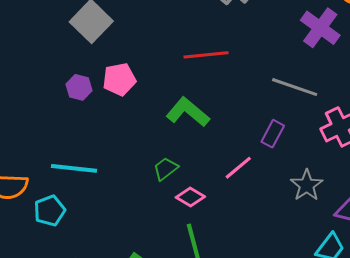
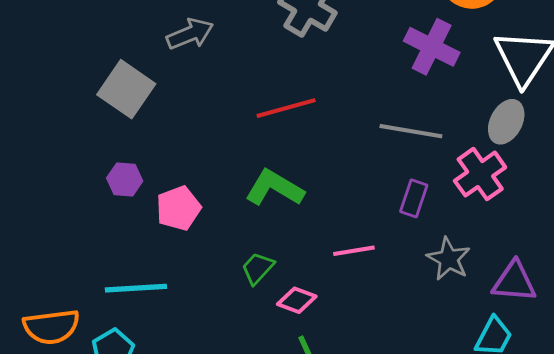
pink pentagon: (119, 79) -> (178, 208), moved
purple rectangle: (273, 134) -> (414, 198), moved
pink line: (238, 168) -> (354, 251), turned 40

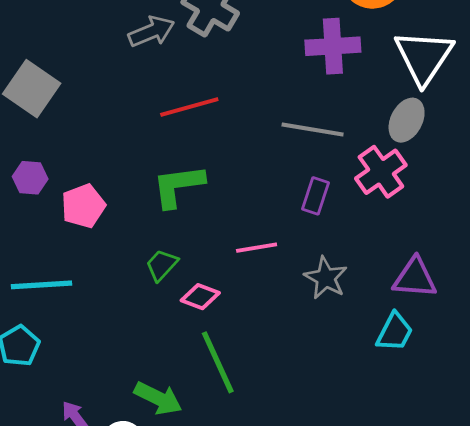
gray arrow: (190, 34) -> (151, 32), moved
purple cross: (432, 47) -> (333, 46), turned -30
green L-shape: (275, 188) -> (178, 186), turned -38
gray star: (449, 259) -> (326, 278), moved

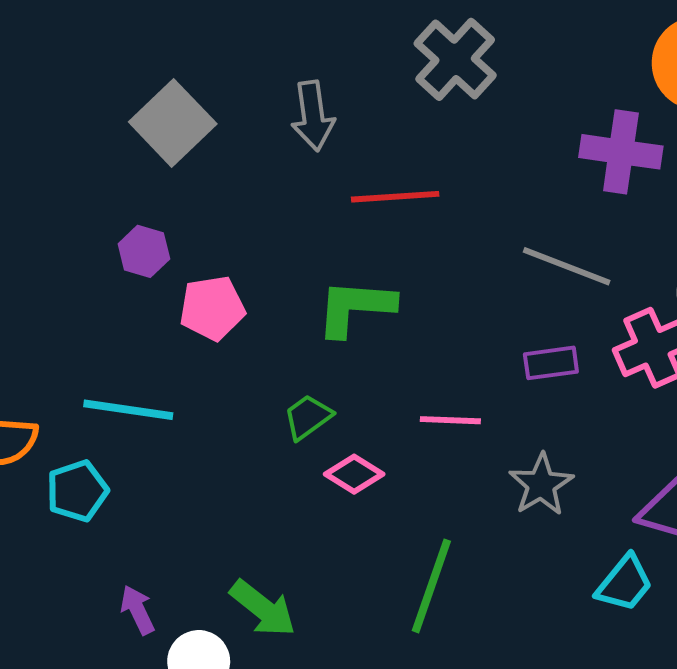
gray arrow: (151, 32) -> (313, 116), moved, turned 93
purple rectangle: (315, 196) -> (551, 363), turned 52
green line: (218, 362) -> (431, 586), moved, turned 32

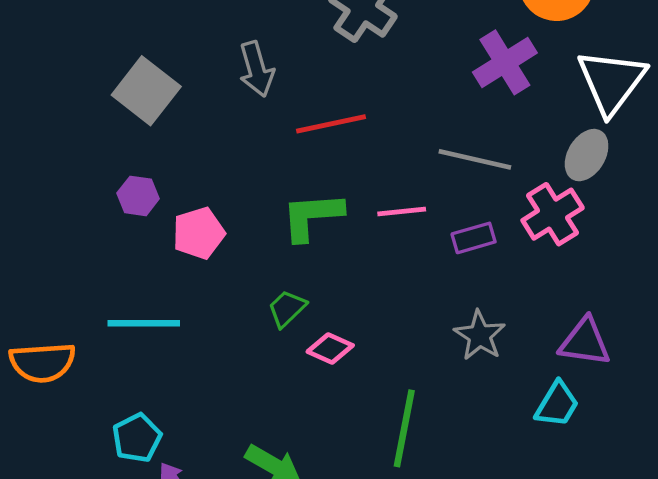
purple cross: (621, 152) -> (505, 62), turned -32
pink line: (450, 420) -> (402, 212), moved
cyan pentagon: (77, 491) -> (137, 438), moved

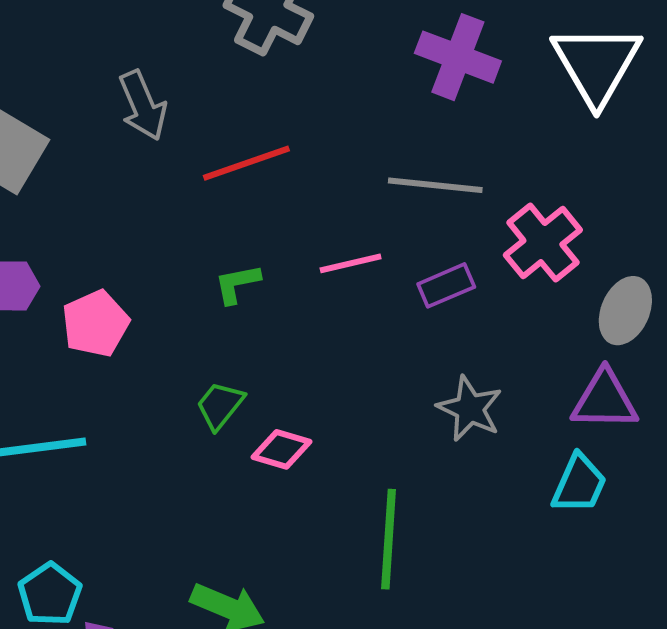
purple cross: (505, 62) -> (458, 57), turned -30
gray ellipse: (587, 155) -> (625, 311), moved
green L-shape: (312, 216) -> (237, 284), size x0.6

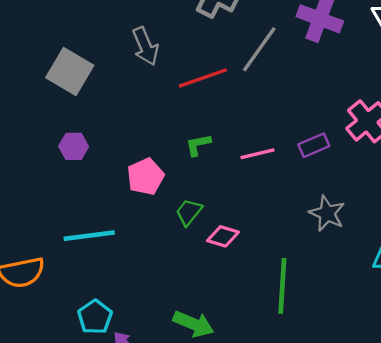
gray line: (435, 185) -> (259, 49), moved, turned -60
pink line: (351, 263) -> (257, 154), moved
pink pentagon: (95, 324) -> (145, 177), moved

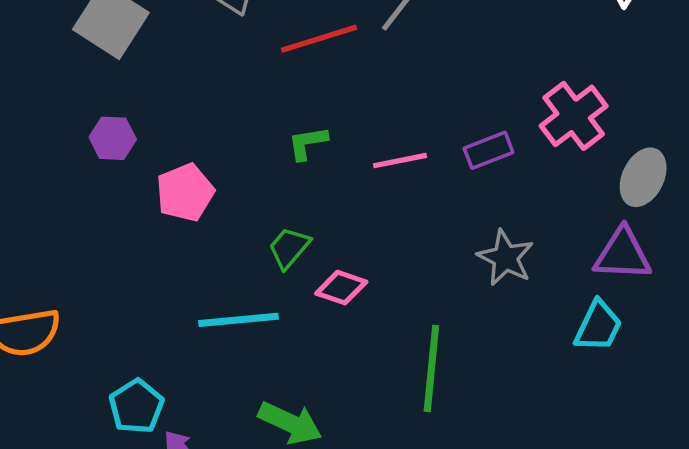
pink pentagon: (145, 177) -> (185, 192), moved
cyan line: (89, 236) -> (239, 320), moved

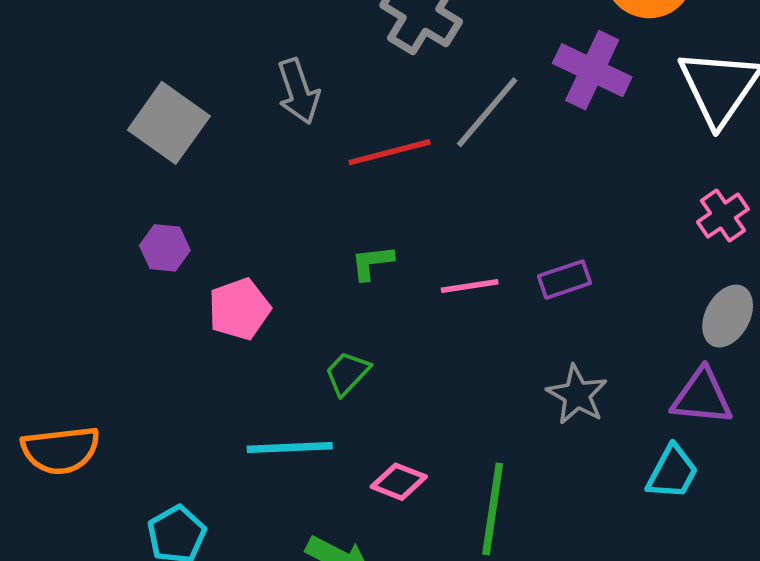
pink cross: (574, 116) -> (723, 216), moved, size x0.7
pink diamond: (341, 288) -> (399, 482), moved

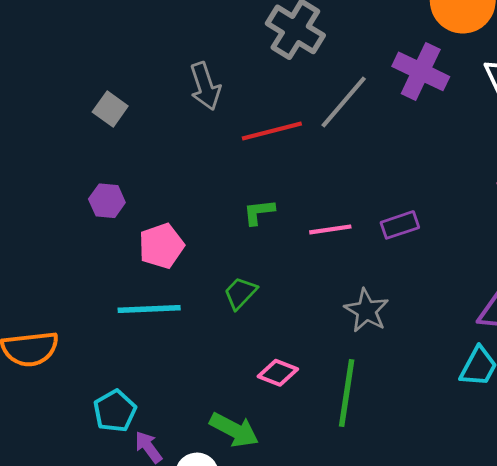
gray square: (169, 123) -> (110, 109), size x0.6
gray star: (577, 395) -> (366, 311), moved
cyan line: (290, 447) -> (149, 309), moved

